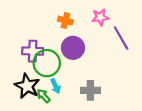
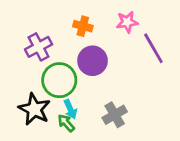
purple cross: (33, 51) -> (39, 47), moved, turned -30
gray cross: (90, 90) -> (115, 115), turned -30
green arrow: (43, 96) -> (66, 123), moved

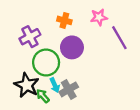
gray cross: (115, 115) -> (69, 89), moved
green arrow: (66, 123) -> (43, 96), moved

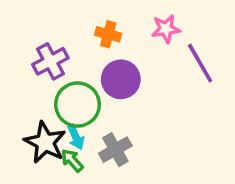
cyan arrow: (55, 85) -> (76, 137), moved

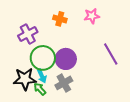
purple line: (200, 63) -> (111, 54), moved
purple circle: (121, 79) -> (66, 59), moved
black star: (45, 142) -> (25, 79), turned -30

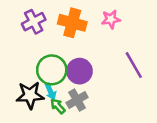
orange cross: (60, 19) -> (72, 23), size x1.6
purple cross: (28, 34) -> (34, 22), moved
green arrow: (40, 89) -> (58, 106), moved

